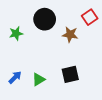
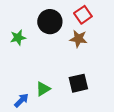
red square: (90, 17) -> (83, 15), moved
blue arrow: (15, 77) -> (21, 100), moved

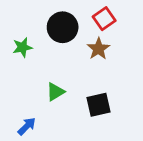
brown star: (78, 39) -> (98, 49), turned 30
green triangle: (43, 89) -> (55, 92), moved

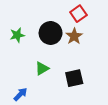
black circle: (63, 27) -> (51, 33), moved

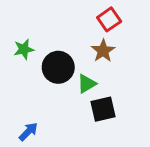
black circle: (51, 33) -> (58, 67), moved
green triangle: (42, 68) -> (87, 84), moved

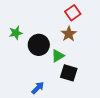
black square: (103, 109) -> (69, 73), turned 30
blue arrow: (28, 132) -> (38, 88), moved

